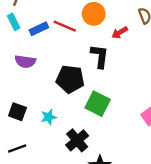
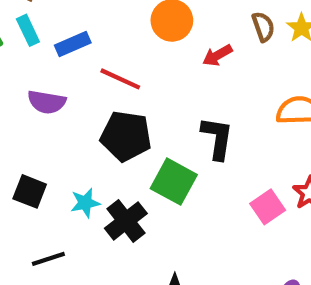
red line: (65, 26) -> (120, 79), moved
black L-shape: (100, 56) -> (217, 138), moved
black cross: (77, 140) -> (126, 221), moved
black line: (17, 148) -> (48, 259), moved

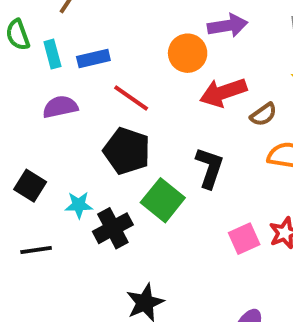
brown semicircle: (263, 27) -> (263, 115), moved, turned 64
cyan rectangle: (28, 30) -> (52, 54), moved
red arrow: (217, 55) -> (223, 92), size x1.6
purple semicircle: (47, 102) -> (60, 107), turned 148

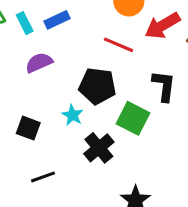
red line: (131, 98) -> (119, 45), moved
cyan star: (79, 205) -> (72, 115), moved, turned -30

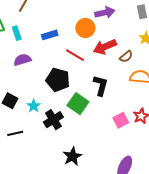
blue rectangle: (57, 20) -> (50, 35), moved
cyan star: (72, 115) -> (34, 106), moved

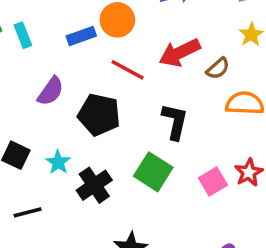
orange circle: (85, 28) -> (117, 20), moved
purple semicircle: (22, 60) -> (51, 91), moved, turned 144
green square: (78, 104) -> (153, 172), moved

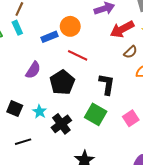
cyan rectangle: (23, 35) -> (17, 28), moved
red arrow: (180, 53) -> (122, 29), moved
black pentagon: (99, 115) -> (62, 82), turned 30

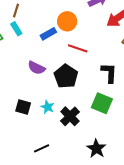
purple semicircle: (33, 70) -> (36, 68), turned 90
black line: (23, 142) -> (42, 148), moved

